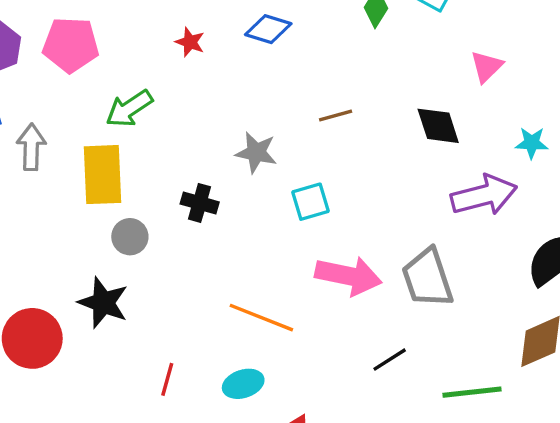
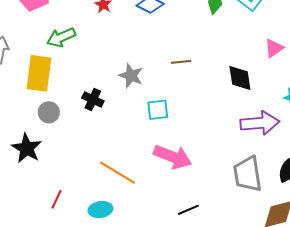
gray trapezoid: (427, 278) -> (248, 174), moved

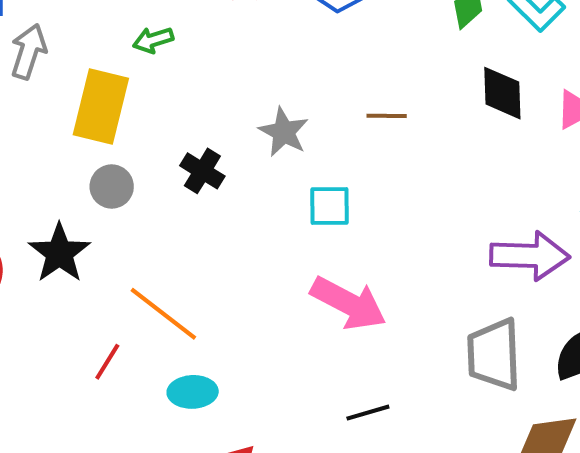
green arrow: (61, 37) -> (153, 40), size x0.7
black diamond: (240, 78) -> (502, 93), moved
orange line: (118, 173) -> (163, 314), moved

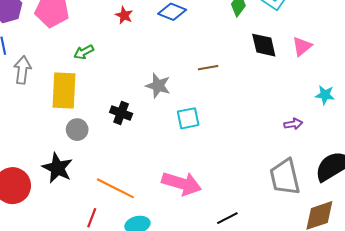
purple arrow: (530, 256) -> (293, 124), size x0.5
pink arrow: (348, 303) -> (182, 183), moved

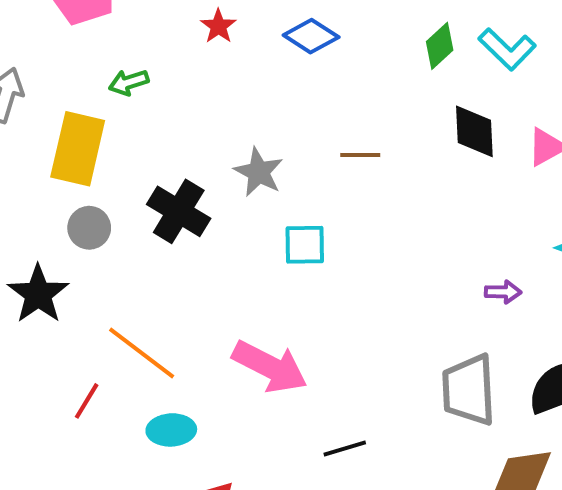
black cross: (121, 113) -> (179, 211), size x1.4

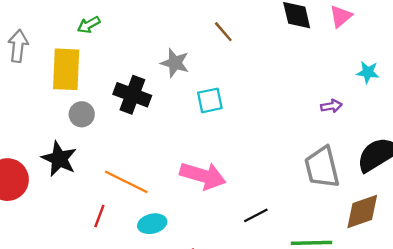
brown line: (360, 155) -> (223, 32), moved, turned 60

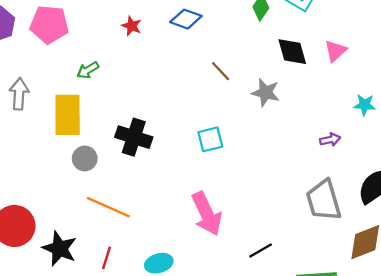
gray star: (175, 63) -> (266, 93), moved
black star: (59, 159) -> (60, 249), moved
pink arrow: (203, 176) -> (207, 214), turned 51
orange line: (126, 182) -> (108, 207), moved

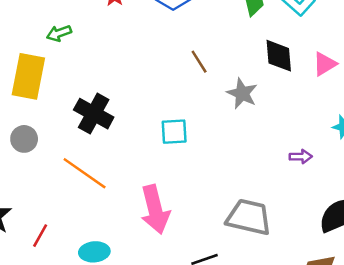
gray circle: (85, 158) -> (24, 139), moved
gray trapezoid: (324, 200) -> (249, 217), moved, turned 108
orange line: (108, 207) -> (85, 173), moved

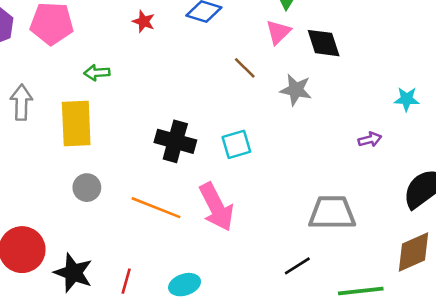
green arrow: (59, 33) -> (97, 73), turned 30
pink triangle: (325, 64) -> (278, 32), moved
black cross: (94, 114) -> (175, 141), moved
pink arrow: (155, 209) -> (216, 207), moved

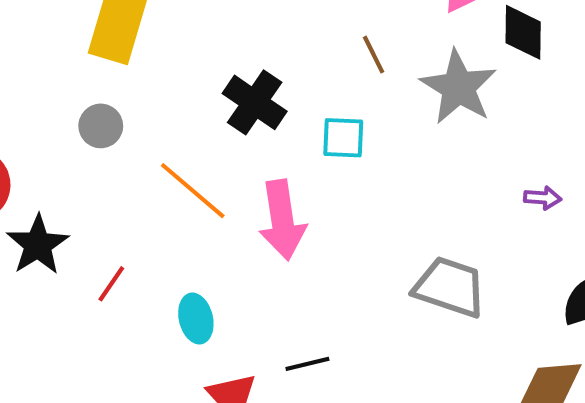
brown line: (245, 68) -> (374, 55), moved
gray star: (296, 90) -> (458, 87), size x1.5
black line: (297, 266) -> (307, 364), moved
cyan ellipse: (185, 285) -> (196, 319), turned 76

